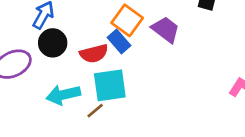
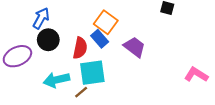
purple trapezoid: (166, 30) -> (134, 47), moved
red semicircle: (94, 54) -> (80, 48), turned -65

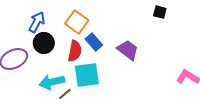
orange square: (106, 22) -> (77, 22), moved
brown line: (81, 92) -> (65, 94), moved

